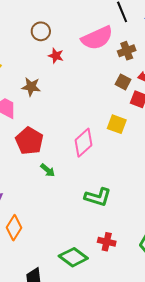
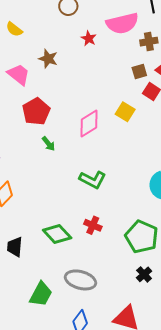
red star: (56, 56) -> (89, 39), moved
brown square: (123, 82) -> (139, 71), turned 35

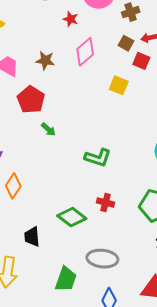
brown star: (48, 59) -> (45, 60), moved
brown square: (139, 71) -> (126, 43), turned -35
pink diamond: (89, 124) -> (85, 52), moved

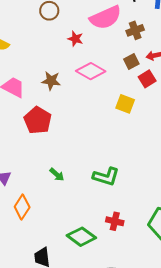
brown square: (126, 43) -> (131, 61), turned 35
pink diamond: (85, 52) -> (91, 71), turned 72
red square: (141, 61) -> (147, 79), turned 36
green arrow: (48, 129) -> (57, 175), moved

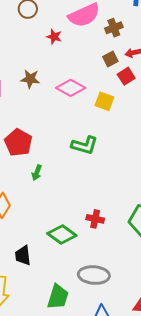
pink diamond: (91, 71) -> (71, 88), moved
red pentagon: (38, 120) -> (18, 143), moved
green arrow: (57, 175) -> (37, 173), turned 70
green L-shape: (106, 177) -> (85, 145), moved

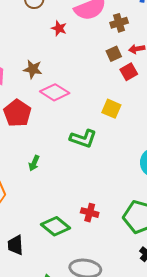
pink diamond: (71, 88) -> (55, 92), moved
yellow square: (104, 101) -> (111, 109), moved
red pentagon: (18, 143) -> (17, 113), moved

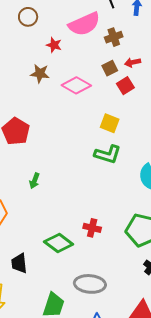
brown star: (33, 69) -> (40, 73), moved
pink diamond: (55, 92) -> (76, 85), moved
green L-shape: (83, 139) -> (108, 154), moved

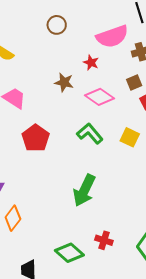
red star: (54, 45) -> (91, 63), moved
green L-shape: (108, 154) -> (90, 134), moved, turned -152
green arrow: (34, 181) -> (84, 190), moved, size x2.0

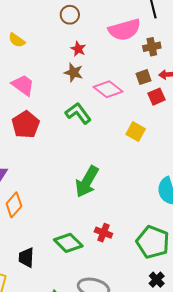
red star: (91, 63) -> (78, 49), moved
green L-shape: (90, 134) -> (78, 113), moved
red pentagon: (36, 138) -> (26, 125), moved

